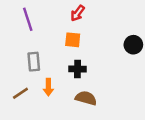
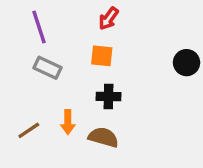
gray rectangle: (34, 62) -> (47, 68), moved, turned -60
brown semicircle: (86, 98) -> (103, 137), moved

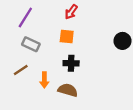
purple line: (39, 27) -> (25, 17), turned 50
brown line: (29, 130) -> (21, 70), moved

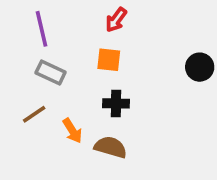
purple line: (25, 17) -> (41, 29), turned -45
orange arrow: (44, 80) -> (72, 131), turned -32

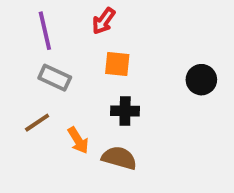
red arrow: (116, 20) -> (104, 21), moved
black circle: (200, 67) -> (201, 80), moved

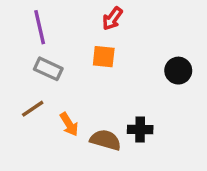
red arrow: (104, 21) -> (112, 19), moved
black cross: (125, 111) -> (140, 130), moved

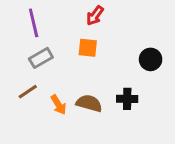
gray rectangle: (48, 69) -> (41, 58), turned -55
black cross: (140, 130) -> (127, 99), moved
brown semicircle: (105, 140) -> (89, 103), moved

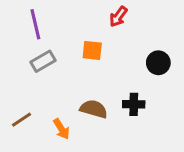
red arrow: (95, 16) -> (118, 17), moved
brown line: (28, 92) -> (21, 120), moved
orange arrow: (58, 105) -> (61, 129), moved

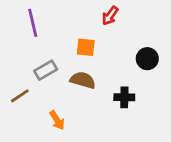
gray rectangle: (43, 61) -> (46, 70), moved
brown semicircle: (94, 109) -> (83, 80), moved
brown line: (21, 120) -> (20, 96), moved

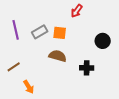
purple line: (33, 23) -> (16, 30), moved
gray rectangle: (46, 70) -> (40, 32), moved
orange arrow: (57, 120) -> (29, 87), moved

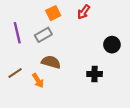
orange square: (60, 33) -> (53, 13), moved, turned -32
brown semicircle: (58, 56) -> (51, 62), moved
orange arrow: (29, 87) -> (38, 81), moved

